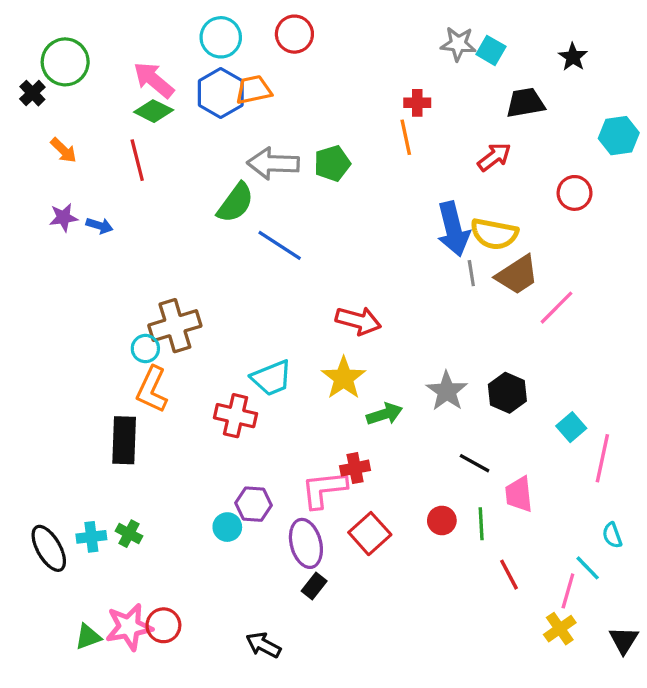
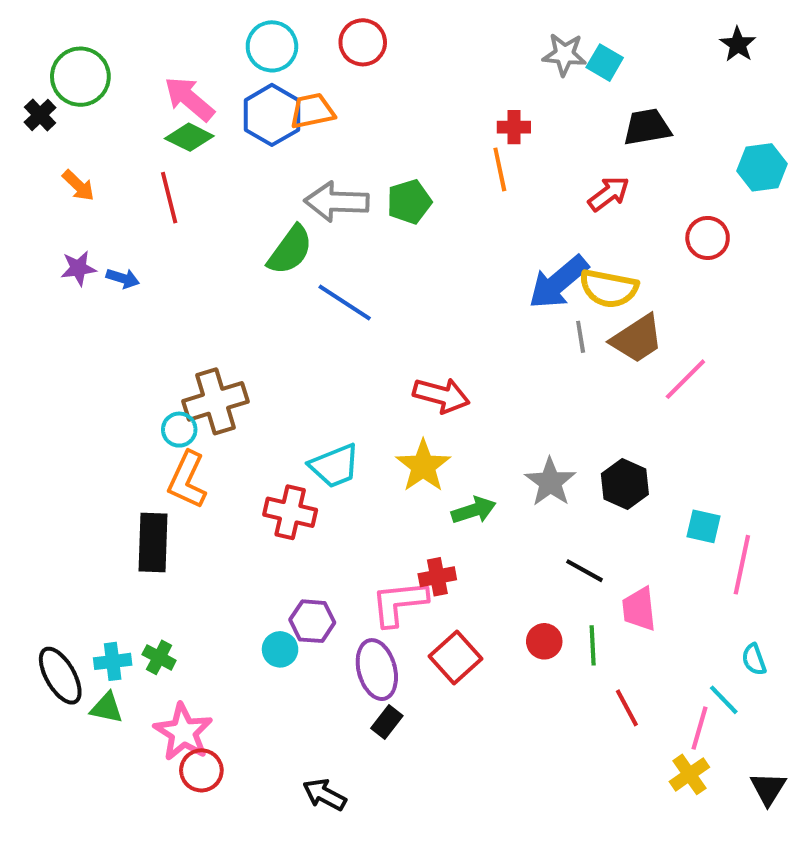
black star: (573, 57) -> (738, 44), moved
blue arrow: (453, 229) -> (558, 282), turned 64
cyan square: (571, 427) -> (704, 526), turned -36
pink star: (129, 627) -> (183, 732), moved, turned -30
green triangle: (88, 637) -> (107, 708), moved, turned 32

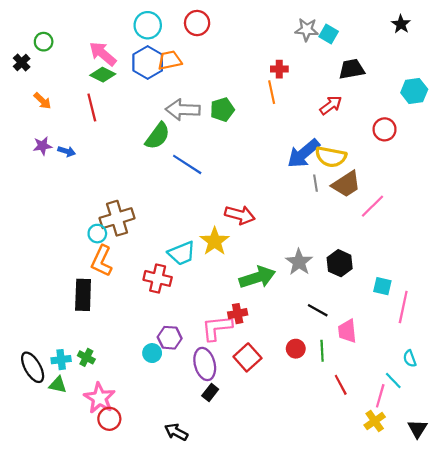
green circle: (80, 77) -> (44, 42), size x0.6
yellow star: (423, 466) -> (215, 241), moved
green arrow: (474, 510) -> (257, 277), size x1.5

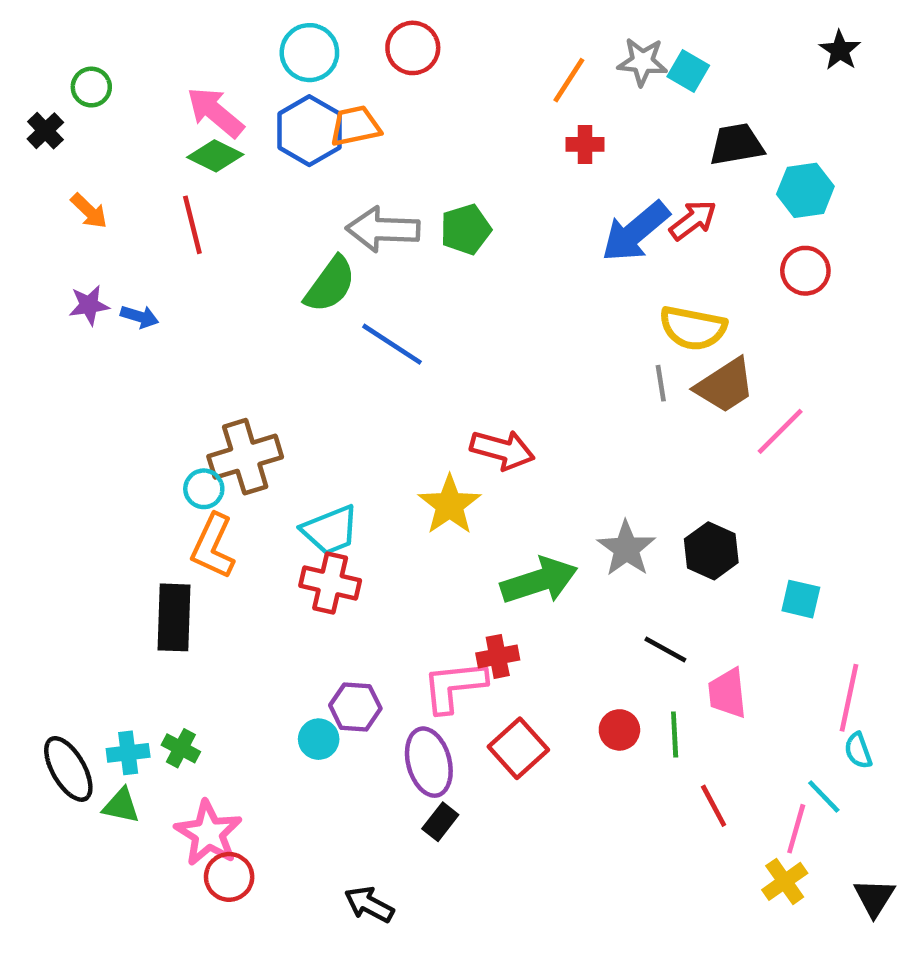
cyan hexagon: (414, 91) -> (805, 190), moved
orange line: (272, 92) -> (569, 80), moved, turned 45
blue arrow: (303, 153) -> (635, 232), moved
cyan trapezoid: (182, 253) -> (330, 530), moved
pink line: (403, 307) -> (849, 698), moved

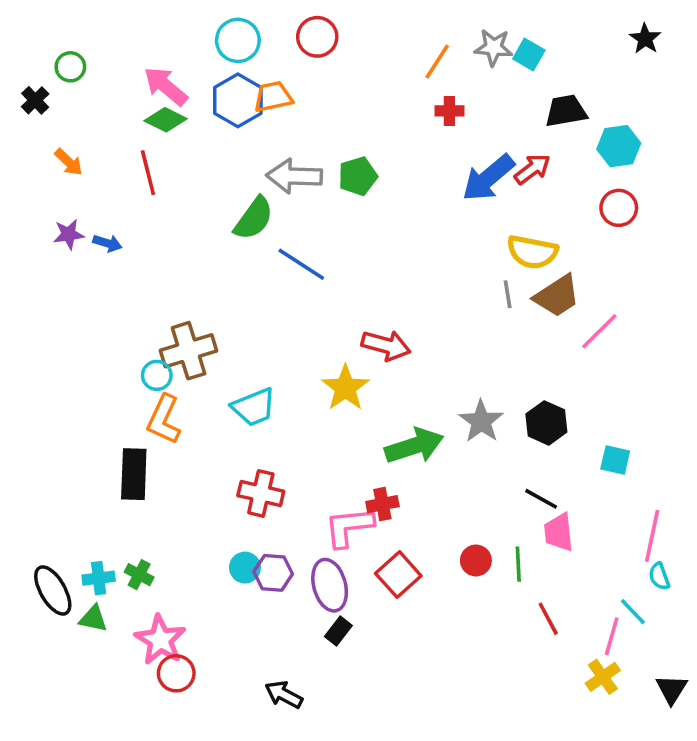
red cross: (330, 583) -> (261, 493), moved
black line: (665, 650) -> (541, 499), moved
purple hexagon: (355, 707) -> (273, 573), moved

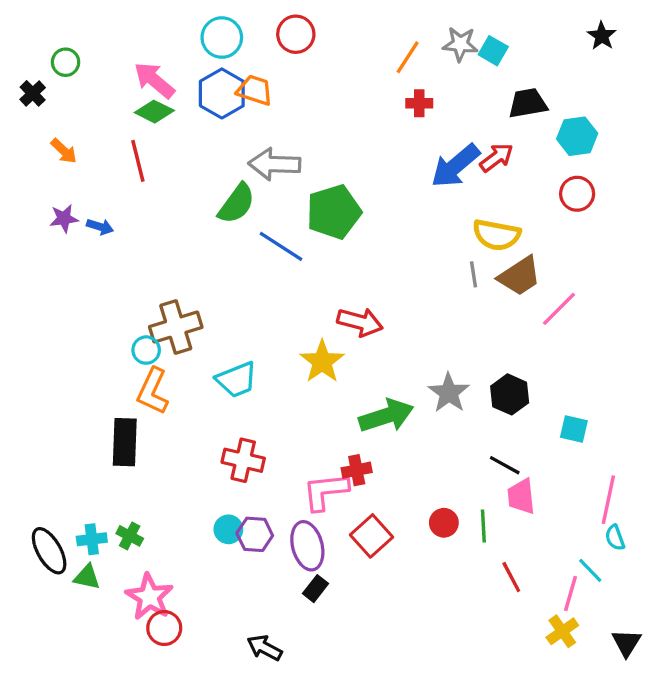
orange trapezoid: (273, 97) -> (255, 90), turned 30
green pentagon: (358, 176) -> (334, 212), moved, size x1.5

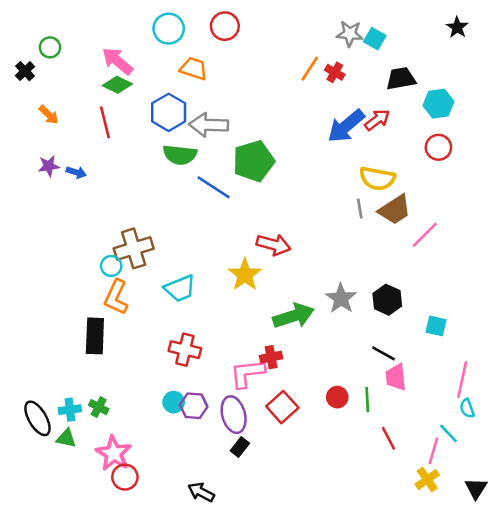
orange line: (408, 57) -> (310, 69), moved
blue hexagon: (222, 93) -> (169, 112), moved
red cross: (419, 103) -> (335, 72), moved, turned 30
green semicircle: (237, 204) -> (180, 155), turned 60

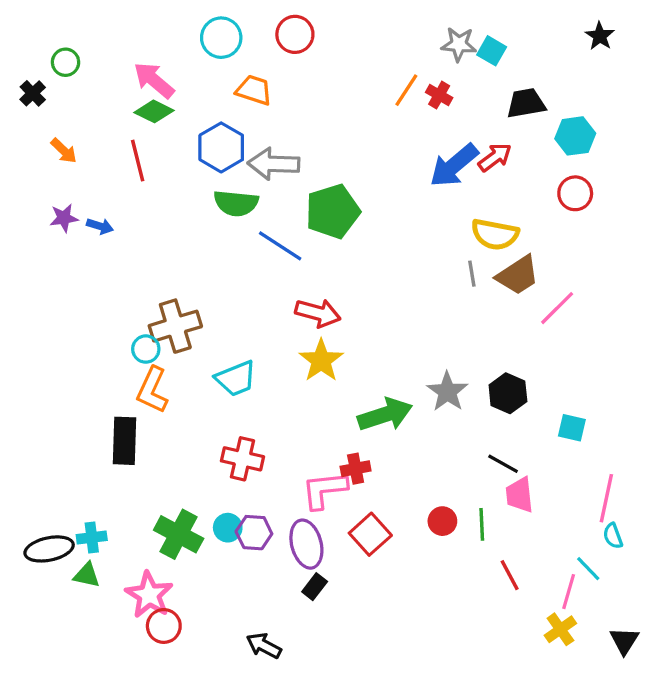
red arrow: (274, 245) -> (318, 313), moved
green cross: (99, 407) -> (179, 534), moved, size x1.8
black ellipse: (37, 418) -> (49, 549), turned -72

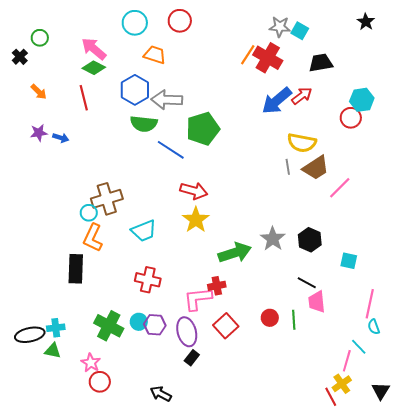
red cross: (439, 95) -> (268, 58), size x1.8
cyan hexagon: (575, 136) -> (362, 100), moved
red line: (510, 575) -> (331, 397), moved
pink star: (149, 595) -> (91, 363), size x0.7

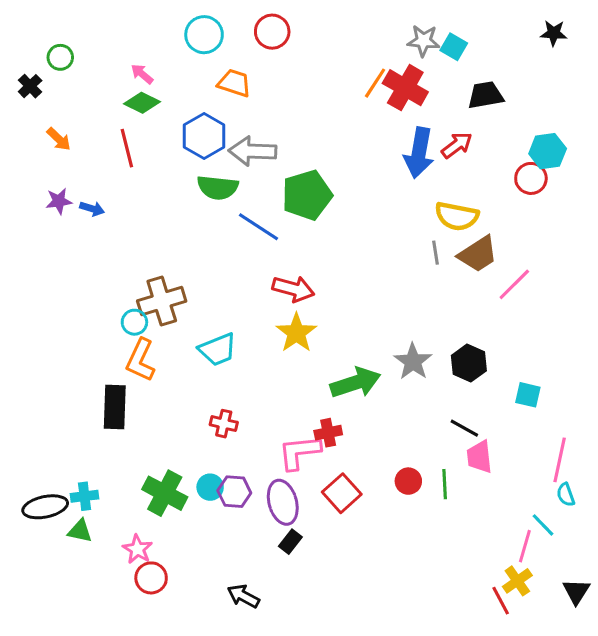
black star: (366, 22) -> (554, 33), turned -30
pink arrow: (94, 49) -> (142, 74), size x0.6
blue arrow: (277, 101) -> (419, 153), turned -40
red cross: (148, 280) -> (224, 424), size x0.7

